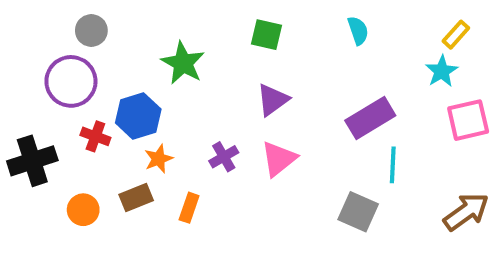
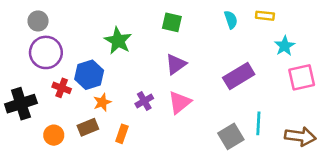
gray circle: (91, 30) -> (38, 21), moved
yellow rectangle: (456, 35) -> (265, 16), moved, turned 54
cyan line: (393, 165) -> (258, 123), moved
gray square: (358, 212) -> (231, 136), turned 35
brown arrow: (466, 212) -> (300, 136), turned 44

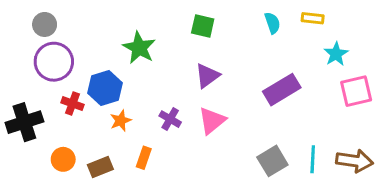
purple cross: (144, 101) -> (170, 119), turned -30
cyan line: (258, 123) -> (313, 159), moved
brown rectangle: (88, 127) -> (100, 167), moved

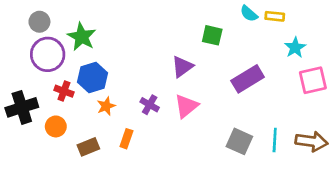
cyan semicircle: (272, 23) -> (249, 14), moved, turned 150
green square: (203, 26) -> (212, 35), moved
green star: (139, 48) -> (82, 37), moved
orange circle: (63, 159) -> (56, 126), moved
gray square: (272, 161) -> (239, 141), turned -35

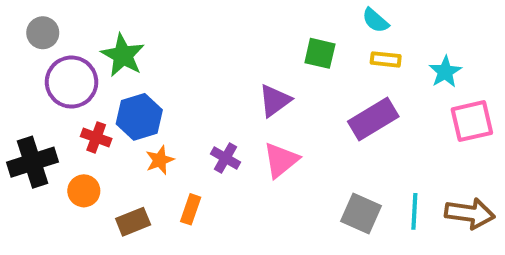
yellow rectangle: (275, 16) -> (386, 59), moved
gray circle: (39, 22) -> (43, 33), moved

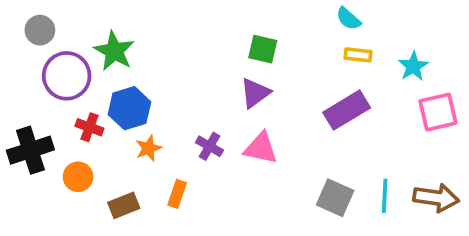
green square: (320, 53) -> (263, 49), moved
pink triangle: (281, 160) -> (261, 148), turned 51

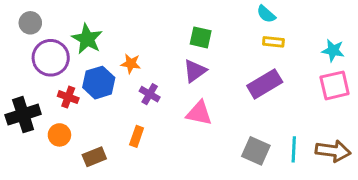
cyan star: (413, 66) -> (333, 50), moved, turned -30
purple cross: (209, 146) -> (150, 94), moved
orange star: (149, 148) -> (131, 64), moved, turned 30
orange rectangle: (177, 194) -> (137, 136), moved

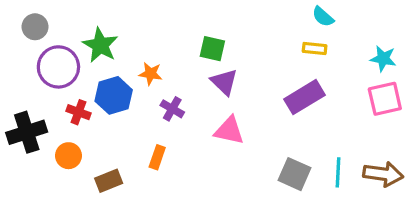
cyan semicircle: (266, 14) -> (323, 17), moved
green square: (201, 37) -> (212, 49), moved
purple triangle: (195, 71) -> (224, 82), turned -40

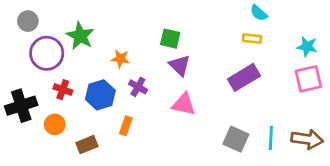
blue hexagon: (114, 95) -> (100, 95), moved

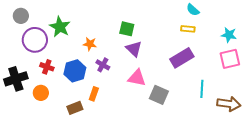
cyan line: (271, 138) -> (202, 89), moved
gray square: (236, 139) -> (159, 95), moved
brown rectangle: (87, 145) -> (75, 108), moved

